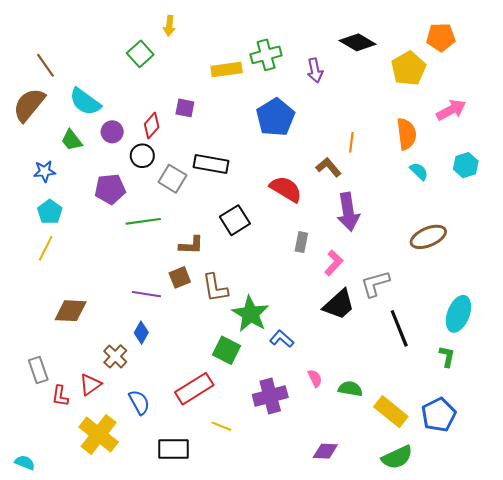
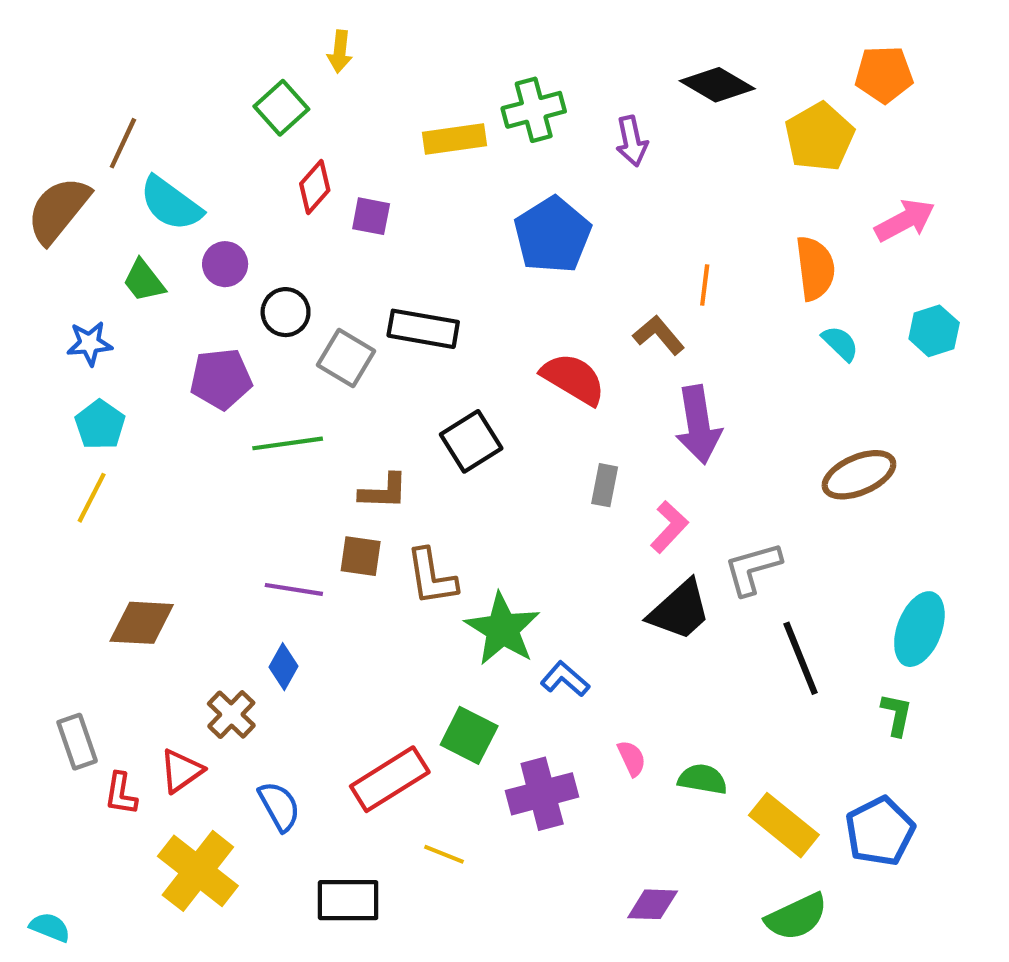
brown line: (46, 65) -> (123, 143), moved, turned 60
red diamond: (152, 126) -> (315, 187), moved
brown square: (180, 277) -> (361, 556), turned 30
green square: (227, 350) -> (469, 735), moved

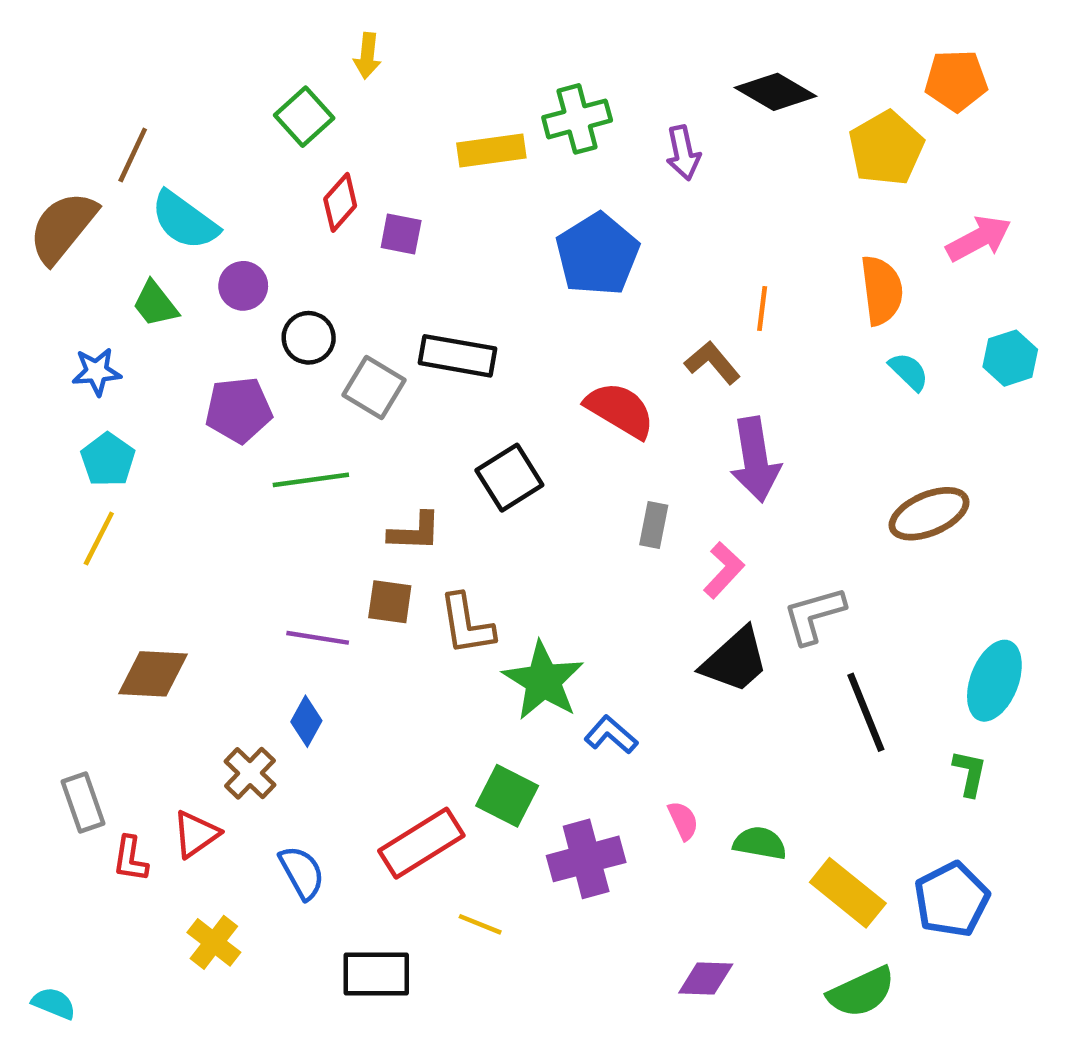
yellow cross: (198, 871) -> (214, 942), size x0.6

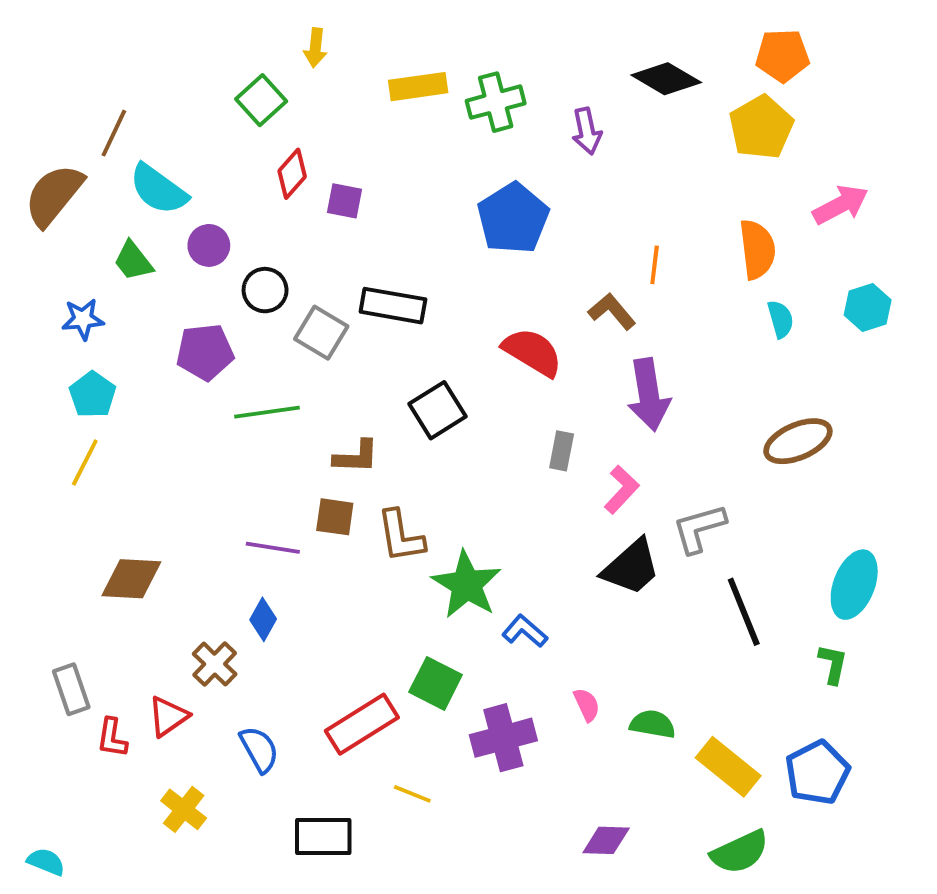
orange pentagon: (956, 81) -> (782, 56), moved
yellow rectangle: (491, 151) -> (418, 87), moved
cyan semicircle: (909, 372) -> (781, 319), turned 30

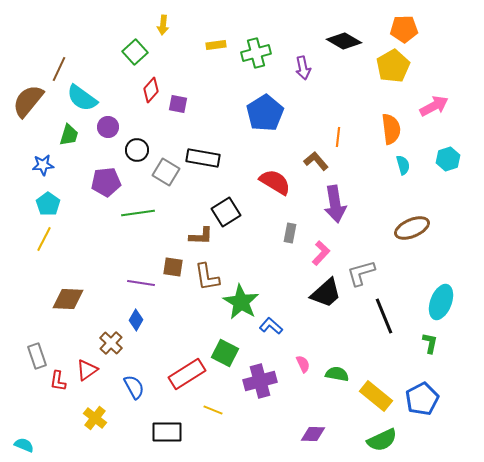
yellow rectangle: (418, 87) -> (216, 45), size x0.7
green trapezoid: (133, 261) -> (69, 135), turned -125
brown L-shape: (356, 457) -> (201, 236), moved

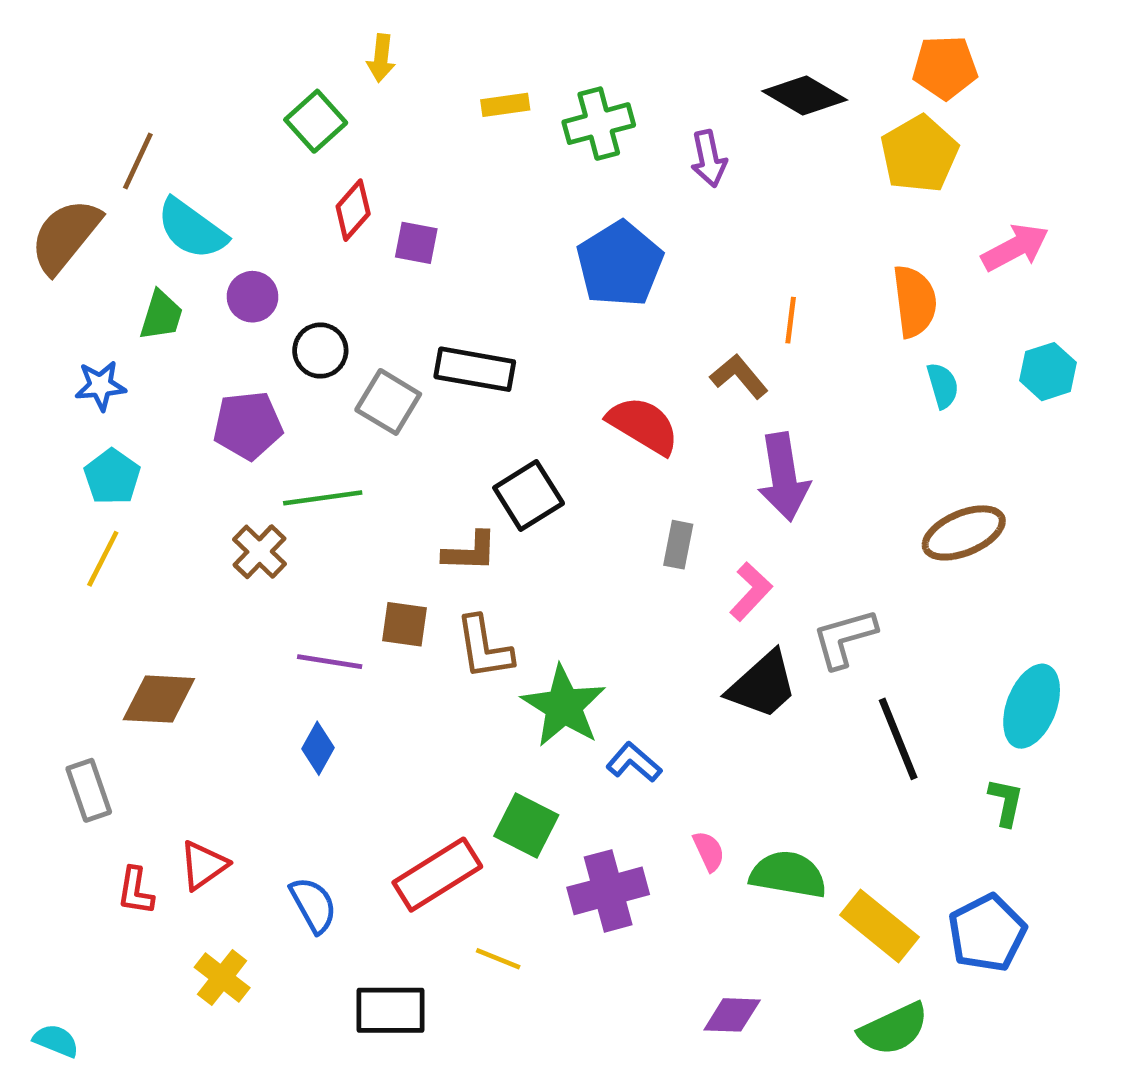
brown cross: (111, 343) -> (260, 552), moved
gray rectangle: (37, 356) -> (89, 790), moved
green semicircle: (337, 374) -> (788, 875), size x1.4

